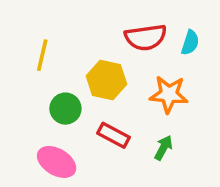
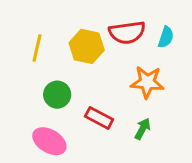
yellow hexagon: (106, 80) -> (87, 46), moved

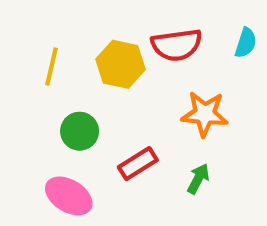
cyan semicircle: (166, 37) -> (246, 43), moved
red rectangle: (99, 118) -> (138, 164), turned -60

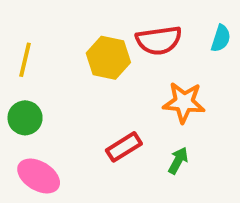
yellow line: (52, 66) -> (25, 60), moved
green circle: (80, 131) -> (25, 118), moved
pink ellipse: (69, 196) -> (39, 176), moved

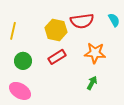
cyan semicircle: (221, 38) -> (114, 20), turned -48
green circle: (25, 118) -> (23, 61), moved
red rectangle: (124, 147) -> (57, 57), moved

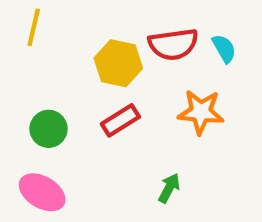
cyan semicircle: (114, 20) -> (224, 48), moved
yellow line: (13, 31) -> (34, 27), moved
green arrow: (92, 83) -> (169, 188), moved

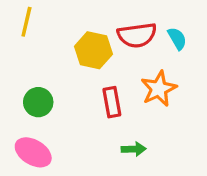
orange star: (201, 112) -> (159, 89), turned -30
red rectangle: (120, 120) -> (112, 102), moved, turned -68
green arrow: (169, 188) -> (134, 149), turned 60

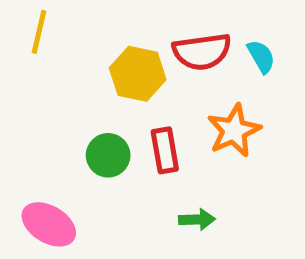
green circle: (38, 102) -> (108, 155), moved

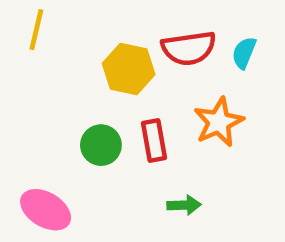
cyan semicircle: (261, 57) -> (244, 53), turned -128

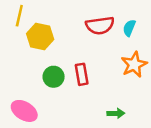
yellow hexagon: (129, 69) -> (40, 36), moved
orange star: (219, 122) -> (134, 65), moved
green arrow: (184, 205) -> (116, 113), moved

